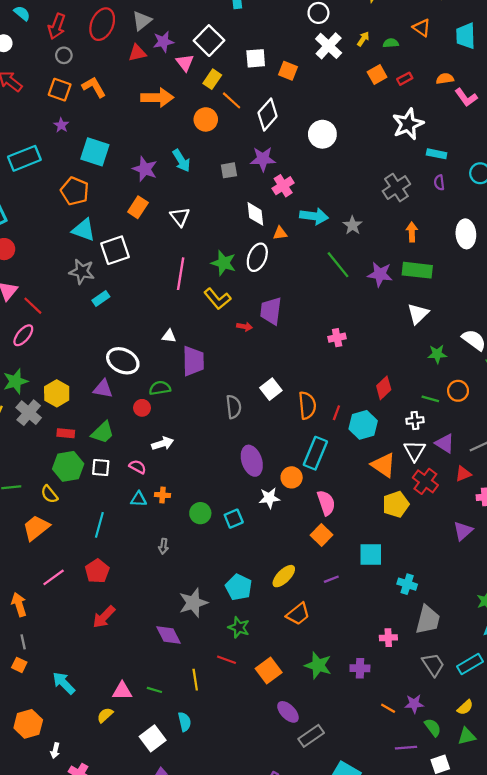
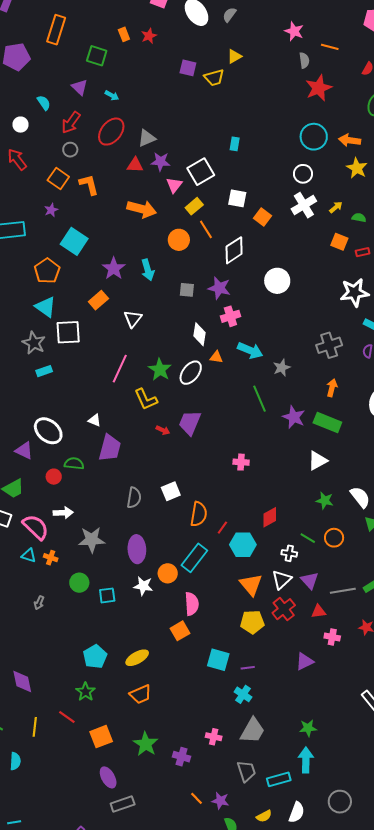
orange square: (377, 74) -> (339, 242), turned 36
pink semicircle: (138, 467) -> (36, 527), size x1.8
purple line: (331, 579) -> (248, 668), moved
gray star: (193, 603) -> (92, 540), moved

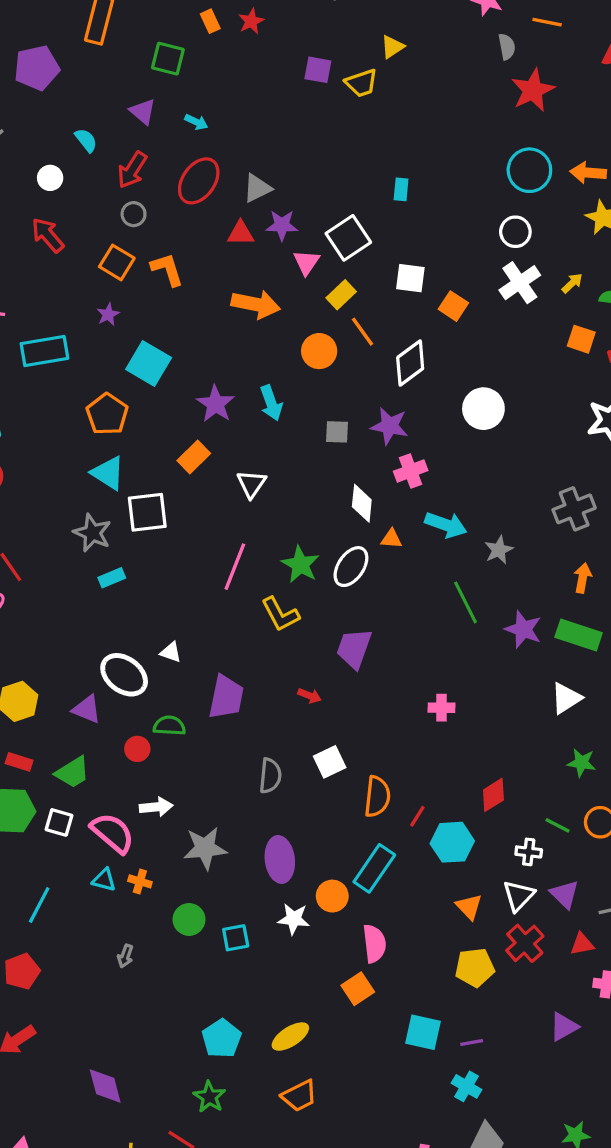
white triangle: (94, 420) -> (171, 652), moved
red arrow: (163, 430) -> (310, 696), moved
orange triangle: (251, 585) -> (469, 907), size x0.7

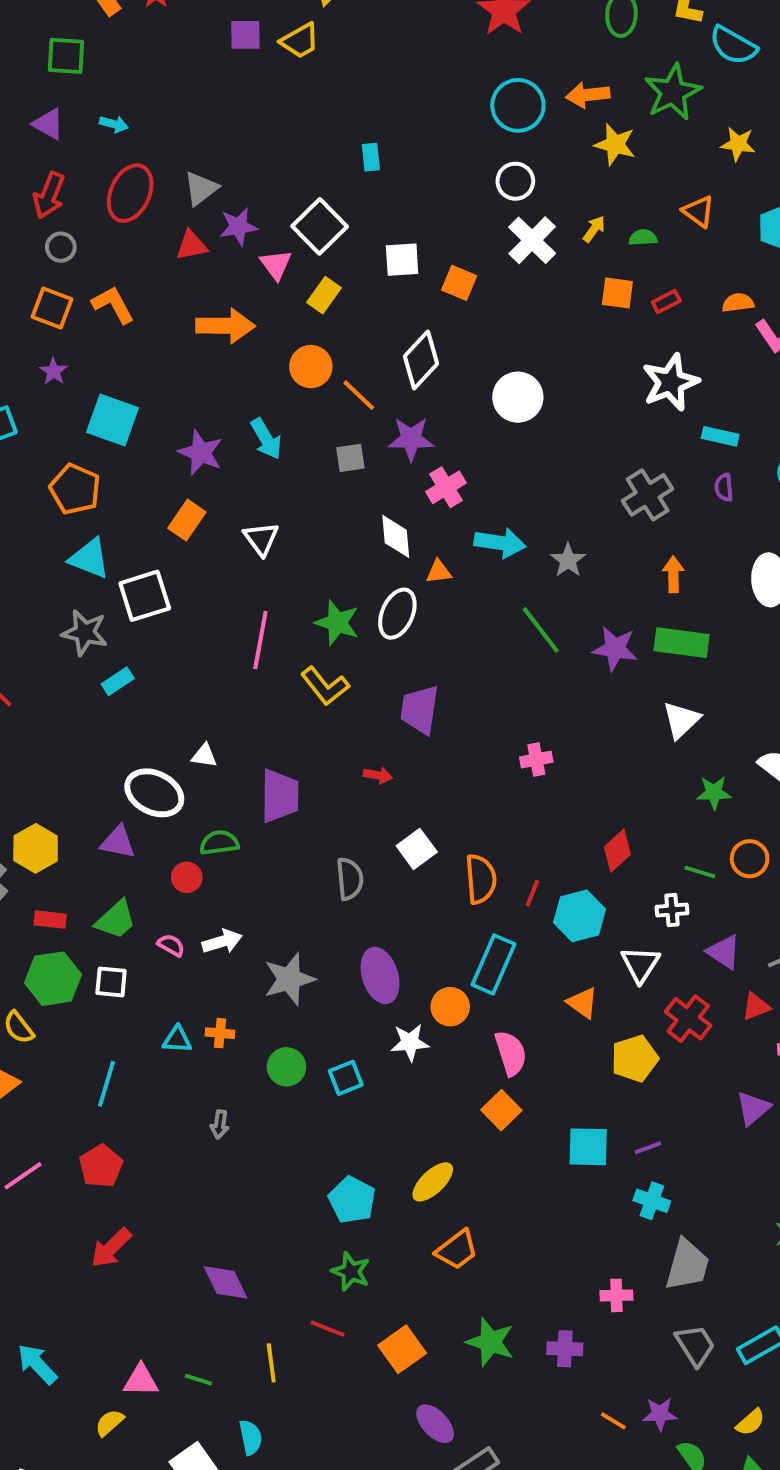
orange line: (362, 332) -> (359, 395), moved
pink semicircle: (113, 833) -> (171, 945), moved, size x0.5
white triangle: (519, 896) -> (640, 964), moved
orange triangle: (469, 907) -> (583, 1003), moved

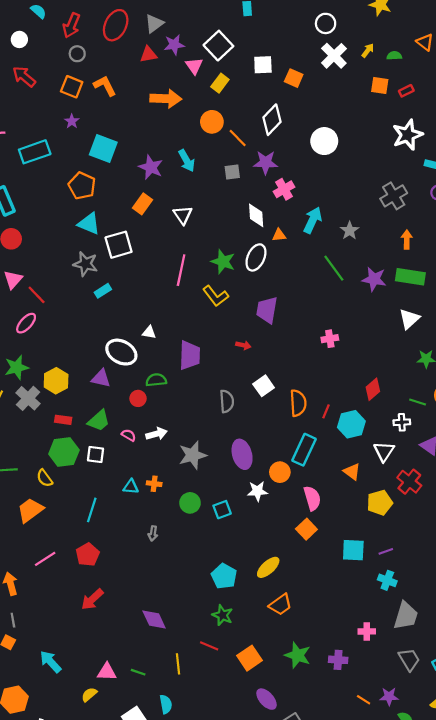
cyan arrow: (500, 543) -> (313, 220), turned -75

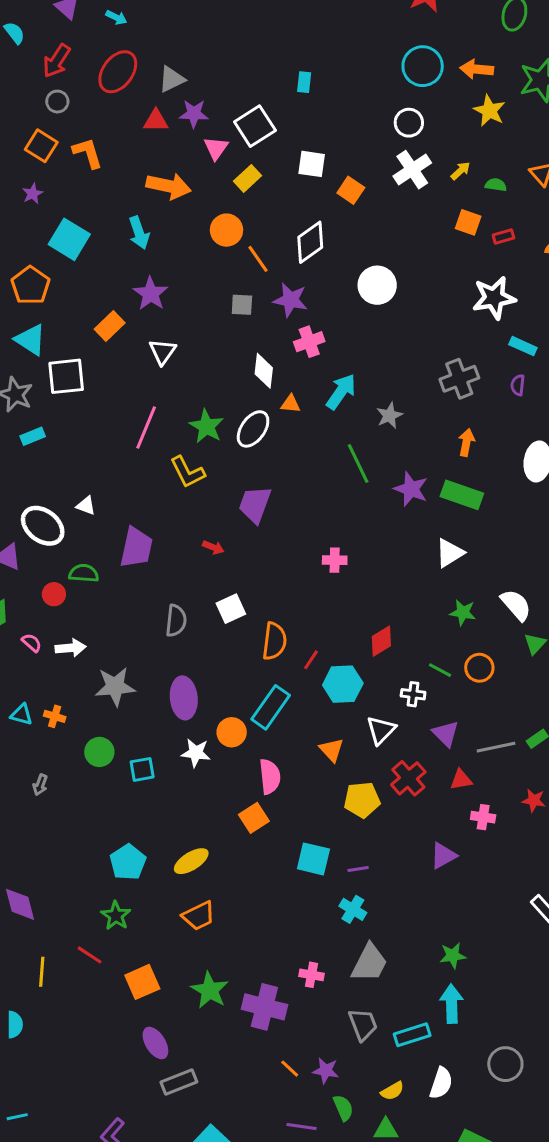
cyan arrow: (187, 161) -> (139, 233), moved
purple star: (151, 167) -> (151, 294), moved
purple cross: (338, 660) -> (264, 1007), size x1.6

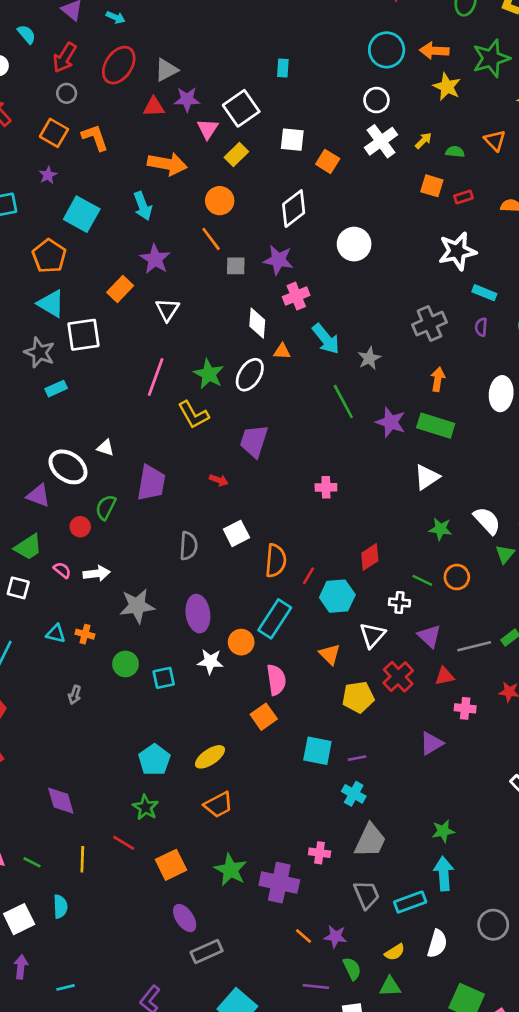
orange line: (258, 259) -> (211, 239), moved
cyan arrow: (341, 392) -> (326, 339), turned 108
green semicircle: (84, 573) -> (106, 507), turned -65

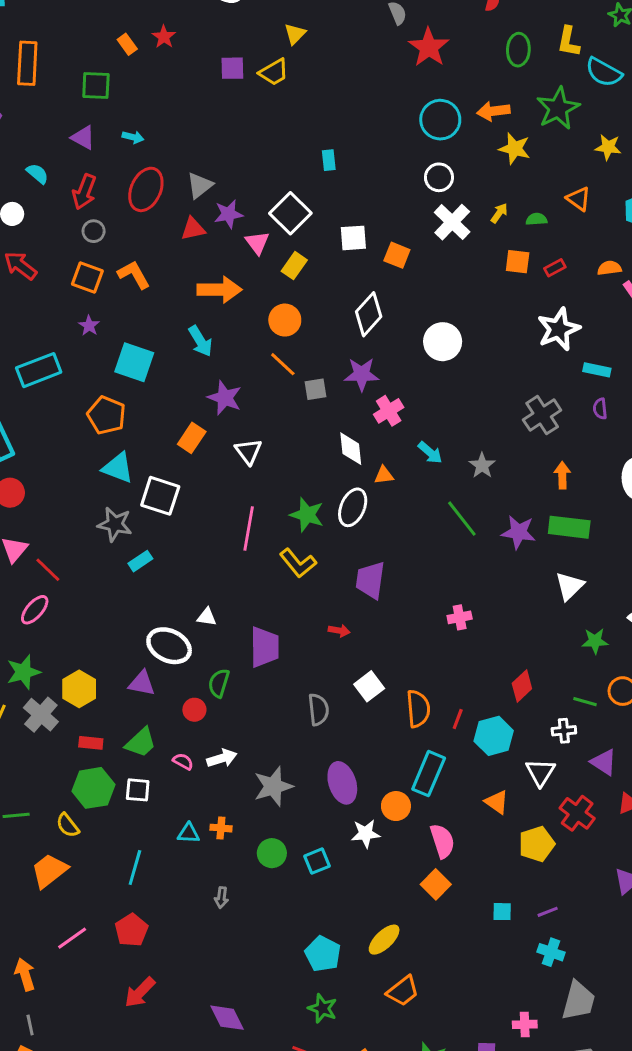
white square: (84, 335) -> (160, 496), turned 36
cyan arrow: (326, 339) -> (430, 453), size x0.7
cyan square: (317, 751) -> (502, 912), size x0.6

